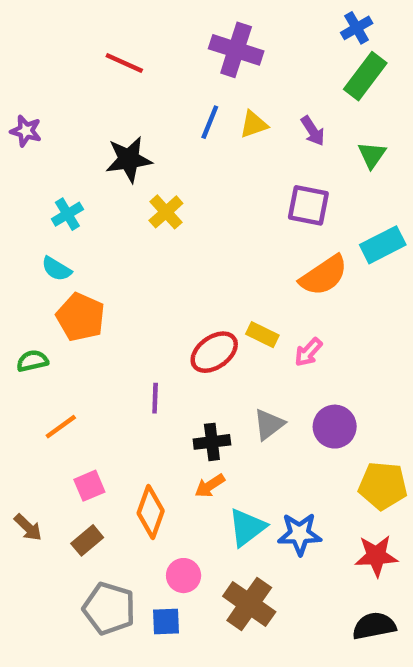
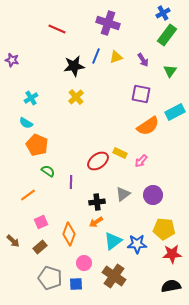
black star: (129, 159) -> (74, 66), moved
green semicircle: (32, 361) -> (48, 171), moved, turned 48
yellow pentagon: (383, 486) -> (164, 229), moved

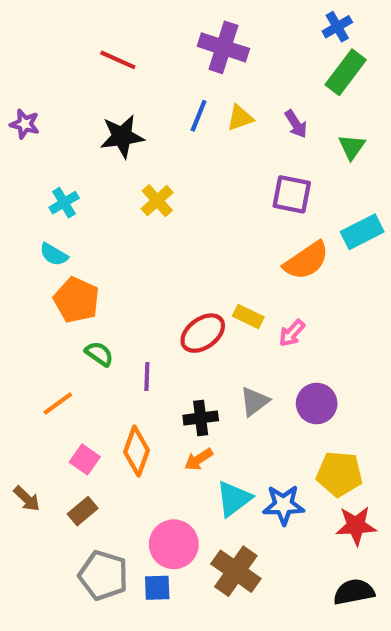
black star: (74, 66) -> (122, 136), moved
pink square: (41, 222) -> (85, 459), turned -32
orange diamond: (69, 234) -> (136, 451), moved
pink circle: (84, 263) -> (174, 544), size x1.5

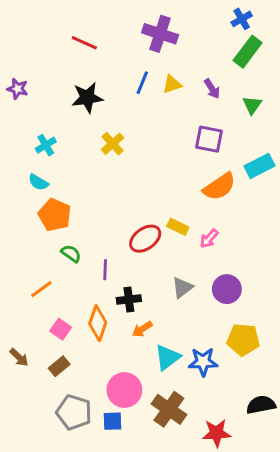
black cross: (201, 418) -> (129, 299), moved
red star: (356, 526) -> (216, 433), moved
black semicircle: (354, 592) -> (261, 405), moved

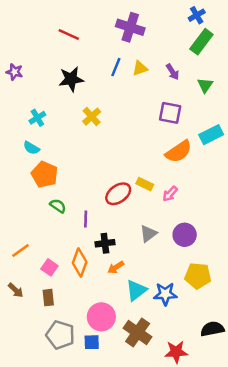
orange line: (41, 289) -> (20, 250), moved
brown rectangle: (59, 366) -> (48, 298), turned -56

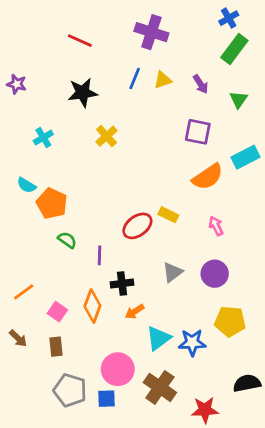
cyan semicircle: (31, 148) -> (26, 185), moved
pink arrow: (170, 194) -> (216, 226), moved, turned 112

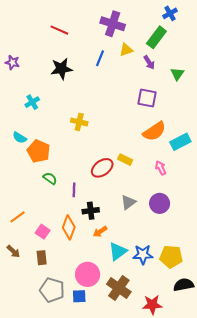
green rectangle: (234, 49) -> (156, 37), moved
yellow triangle: (163, 80) -> (126, 50), moved
yellow cross: (107, 136) -> (79, 122), moved, turned -35
cyan rectangle: (246, 157) -> (180, 142), moved
yellow pentagon: (230, 321) -> (171, 257), moved

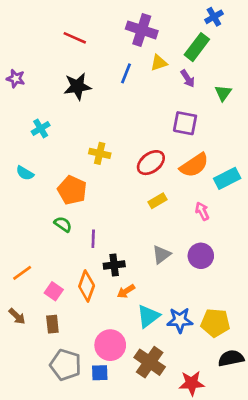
orange pentagon: (38, 151) -> (72, 190), moved
yellow rectangle: (125, 160) -> (157, 201), turned -56
red ellipse: (102, 168) -> (151, 163), moved

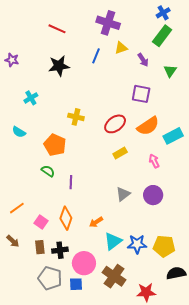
green rectangle: (197, 47) -> (162, 36), moved
black cross: (114, 265) -> (60, 250), moved

